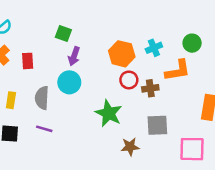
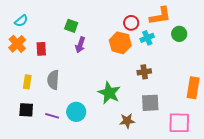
orange L-shape: (178, 70) -> (160, 16), moved
red circle: (129, 80) -> (131, 23), moved
cyan circle: (69, 82) -> (76, 112), moved
purple line: (44, 129) -> (52, 116), moved

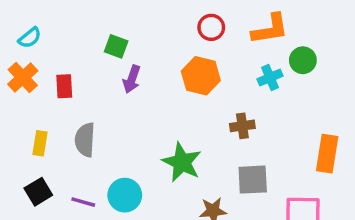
red circle: (131, 23) -> (211, 27), moved
cyan cross: (147, 38) -> (270, 78), moved
black square: (26, 110) -> (38, 192), turned -35

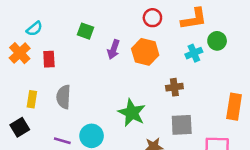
cyan semicircle: (30, 38) -> (34, 29), moved
purple arrow: (132, 79) -> (114, 49), moved
black square: (38, 192) -> (20, 127), moved

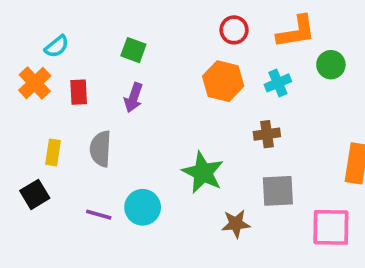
purple arrow: (114, 49) -> (133, 98), moved
cyan cross: (194, 53) -> (278, 83), moved

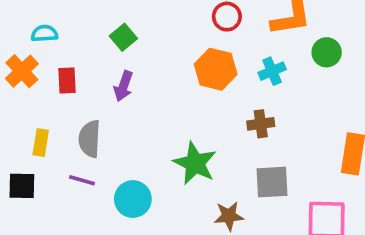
cyan semicircle: (57, 46) -> (44, 33), turned -145
green square: (133, 50) -> (123, 37), turned 30
black square: (35, 194) -> (22, 186), turned 32
purple line: (99, 215) -> (82, 180), moved

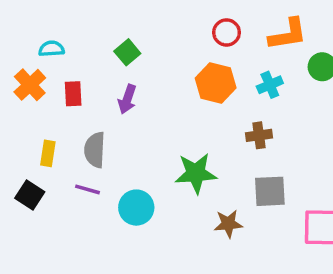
green star: (195, 163) -> (196, 173), turned -30
black square: (22, 186) -> (30, 195), turned 32

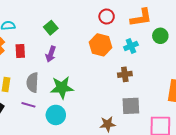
green star: (196, 173) -> (62, 88), moved

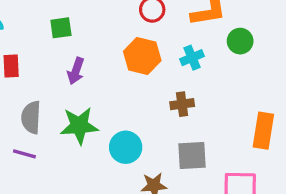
green square: (51, 28) -> (61, 28), turned 32
purple arrow: (51, 54) -> (76, 71), moved
cyan circle: (56, 115) -> (126, 147), moved

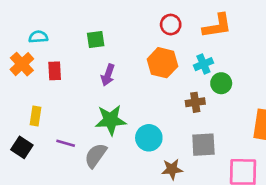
green circle: (240, 41) -> (221, 83), moved
gray semicircle: (31, 117) -> (96, 156), moved, turned 32

